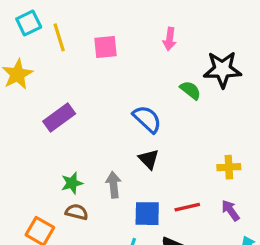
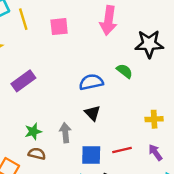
pink arrow: (170, 39) -> (108, 20), size x1.6
green semicircle: (190, 90) -> (124, 71), moved
blue semicircle: (147, 119) -> (91, 82), turned -55

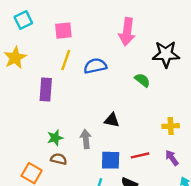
yellow line: (23, 19) -> (66, 60), moved, turned 36
pink square: (59, 27) -> (63, 31), moved
purple rectangle: (23, 81) -> (46, 89), turned -50
blue semicircle: (91, 82) -> (95, 66), moved
black triangle: (92, 113) -> (112, 120), turned -35

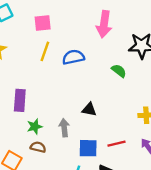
purple rectangle: (46, 89) -> (20, 100), moved

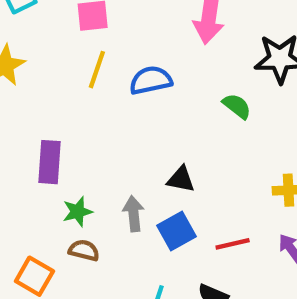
blue square: (88, 148) -> (177, 231), moved, turned -30

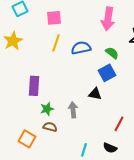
green semicircle: (237, 106) -> (112, 53), moved
blue square: (177, 231) -> (107, 73), moved
red line: (233, 244) -> (119, 124), turned -49

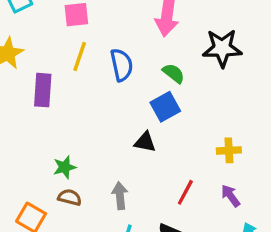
blue semicircle: (81, 48) -> (122, 65), turned 90
purple rectangle: (34, 86) -> (43, 90), moved
gray arrow: (73, 110) -> (120, 196), moved

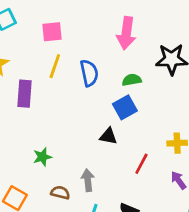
green semicircle: (174, 73) -> (132, 80), turned -48
red line: (185, 192) -> (141, 164), moved
brown semicircle: (70, 197) -> (60, 193), moved

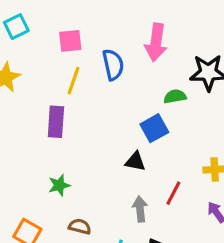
blue semicircle: (89, 73) -> (113, 65), moved
green semicircle: (132, 80) -> (175, 96), moved
purple rectangle: (25, 94) -> (56, 122), moved
gray arrow: (88, 180) -> (140, 209), moved

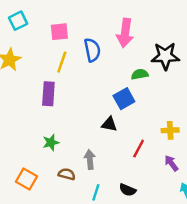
gray arrow: (140, 209) -> (90, 160), moved

